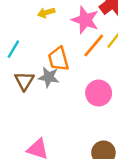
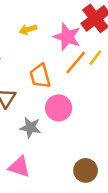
gray star: (49, 77) -> (30, 128), moved
pink circle: (99, 93) -> (59, 108), moved

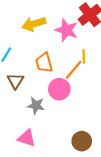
yellow arrow: (28, 29) -> (34, 24), size x1.6
yellow line: (95, 58) -> (84, 57), moved, turned -40
orange line: (76, 63) -> (74, 70), moved

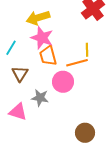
pink star: (66, 30) -> (42, 38), moved
orange line: (74, 70) -> (77, 63), turned 35
pink triangle: (27, 138) -> (18, 112), moved

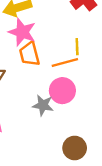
pink circle: (63, 82) -> (62, 91), moved
gray star: (40, 98) -> (43, 105), moved

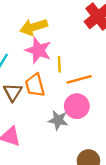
yellow line: (77, 47) -> (59, 64), moved
orange trapezoid: (29, 54) -> (35, 85), moved

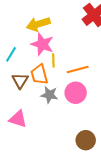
yellow line: (59, 64) -> (53, 60), moved
gray star: (58, 120) -> (49, 95), moved

